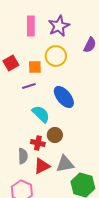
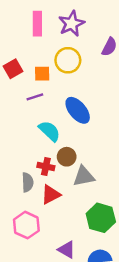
gray triangle: (65, 164) -> (84, 176), moved

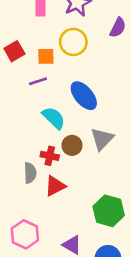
gray triangle: (84, 176) -> (102, 139), moved, turned -35
pink hexagon: (26, 225) -> (25, 234), moved

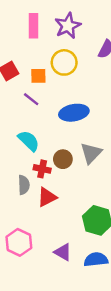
purple line: (38, 81) -> (31, 99), turned 56
blue ellipse: (84, 96) -> (74, 113), turned -60
cyan semicircle: (54, 118) -> (29, 141), moved

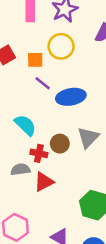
purple line: (31, 99) -> (43, 83), moved
gray semicircle: (24, 185) -> (20, 169), turned -96

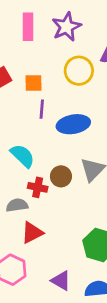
yellow circle: (61, 46) -> (79, 71), moved
purple line: (43, 83) -> (42, 109), turned 56
red triangle: (44, 182) -> (32, 233), moved

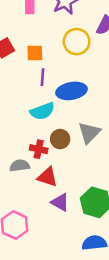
cyan semicircle: (23, 156) -> (42, 111), moved, turned 115
red triangle: (32, 233) -> (47, 177), moved, turned 45
purple triangle: (61, 281) -> (60, 202), moved

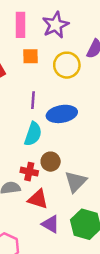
orange square: (35, 53) -> (30, 56), moved
cyan semicircle: (42, 111) -> (33, 134), turned -50
gray triangle: (89, 133) -> (76, 182), moved

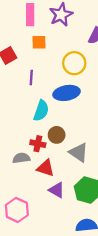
yellow circle: (67, 65) -> (74, 63), moved
purple line: (33, 100) -> (31, 78), moved
gray triangle: (76, 182) -> (79, 153), turned -40

